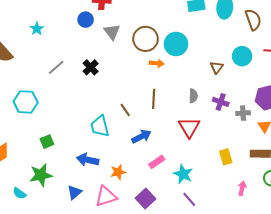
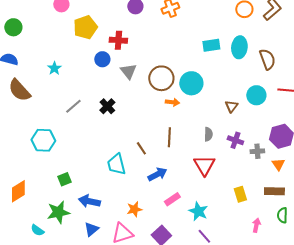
blue arrow: (88, 160) -> (89, 201), moved

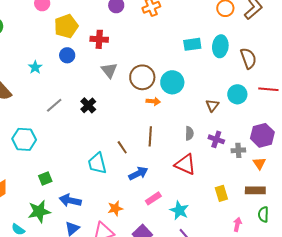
blue circle: (102, 59) -> (67, 55), moved
red triangle: (204, 165) -> (185, 164), turned -35

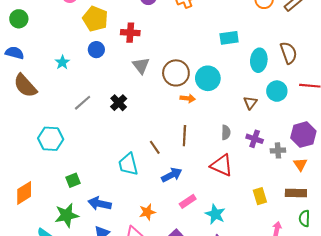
yellow pentagon: (66, 26) -> (95, 19), turned -30
cyan ellipse: (220, 46) -> (259, 60), moved

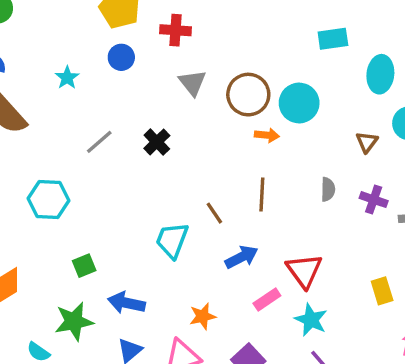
cyan trapezoid: (128, 164) -> (172, 240), turned 35
red triangle: (222, 165) -> (304, 271), moved, turned 30

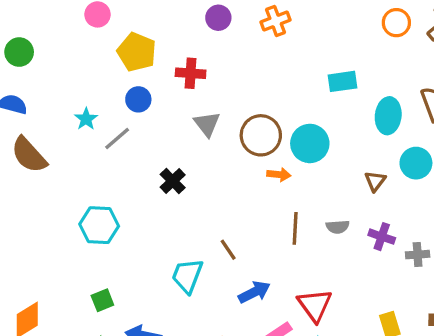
gray line: (99, 142) -> (117, 139), moved
gray semicircle: (328, 189) -> (338, 227), turned 85
brown line: (262, 194) -> (295, 228), moved
cyan hexagon: (48, 200) -> (99, 225), moved

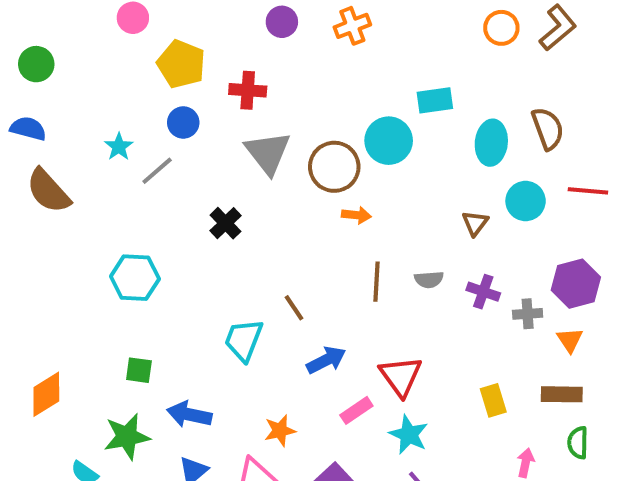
gray triangle: (207, 124) -> (268, 153), size x1.4
cyan circle: (310, 143) -> (389, 141), moved
green square: (102, 300) -> (139, 370), turned 30

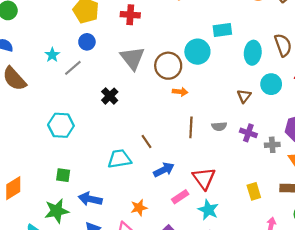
red cross: (248, 90) -> (130, 15), moved
cyan trapezoid: (244, 340) -> (119, 159), turned 60

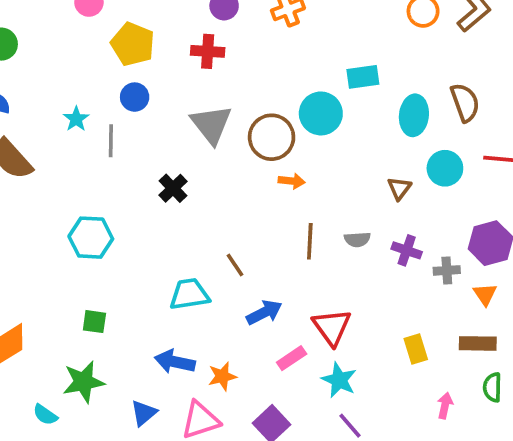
gray line: (73, 68) -> (111, 141), turned -48
blue arrow: (90, 199) -> (175, 362), moved

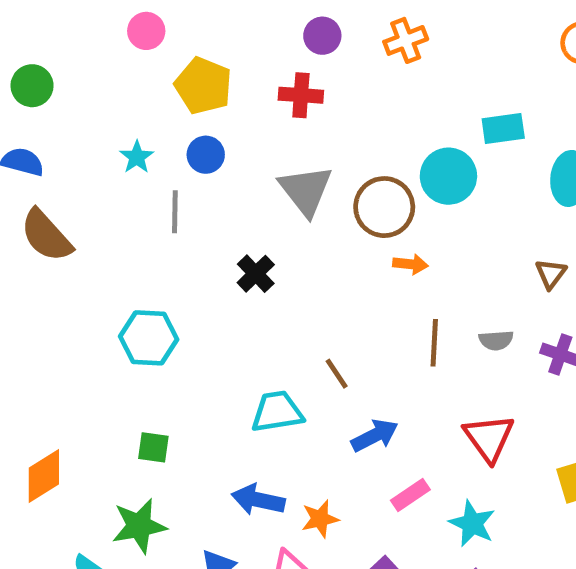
cyan star: (76, 119) -> (137, 157), moved
red triangle: (332, 327) -> (489, 438), moved

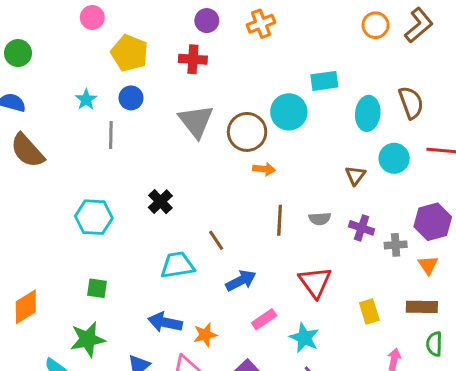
black cross: (256, 274) -> (160, 202), moved

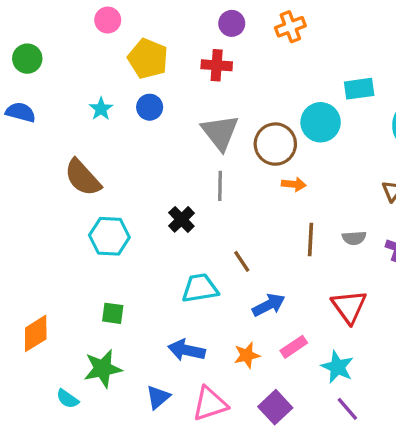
gray line: (111, 135) -> (220, 186), moved
brown semicircle: (27, 151) -> (83, 178), moved
orange star: (205, 335) -> (247, 355), moved

